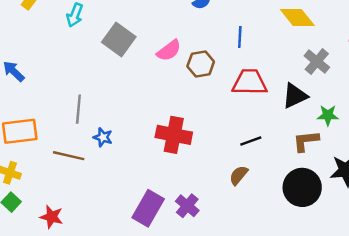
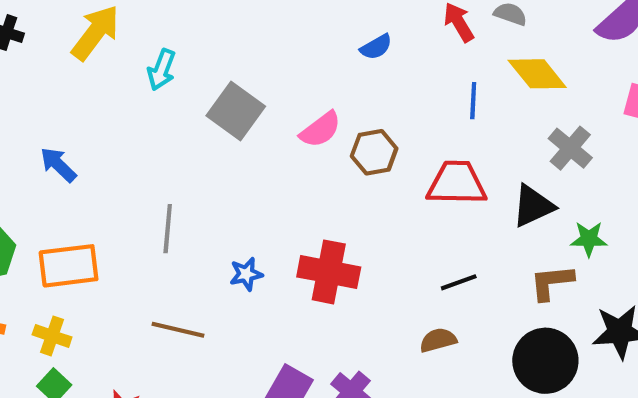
blue line: (240, 37) -> (473, 101), moved
blue star: (103, 137) -> (246, 274), moved, turned -30
brown line: (69, 156) -> (178, 330), moved
brown semicircle: (239, 175) -> (438, 340), turned 35

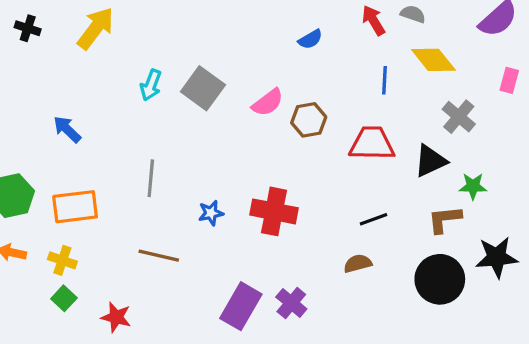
cyan arrow: (161, 70) -> (151, 85), moved

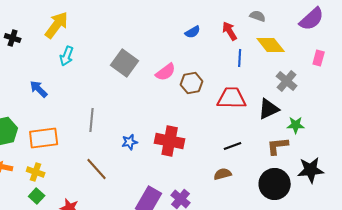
red arrow: (373, 20) -> (230, 31), moved
black cross: (28, 28) -> (13, 38), moved
cyan arrow: (151, 85) -> (67, 56), moved
brown line: (159, 256) -> (97, 169), turned 35

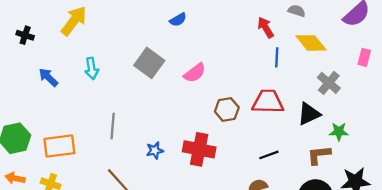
blue semicircle: (193, 32) -> (178, 20), moved
cyan arrow: (67, 56) -> (92, 68), moved, turned -30
brown hexagon: (192, 83) -> (227, 109), moved
blue arrow: (39, 89) -> (48, 77), moved

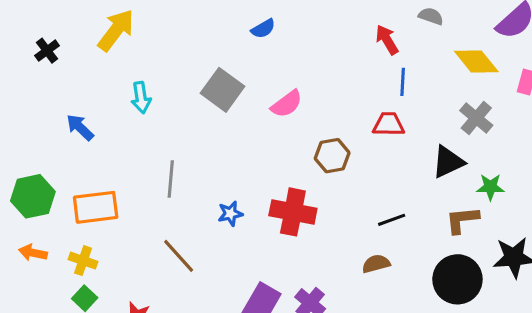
black cross: (25, 35) -> (47, 51), turned 35
yellow diamond: (311, 43) -> (476, 62), moved
blue arrow: (48, 77) -> (80, 127), moved
red trapezoid: (268, 102) -> (389, 124), moved, size x0.7

